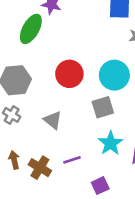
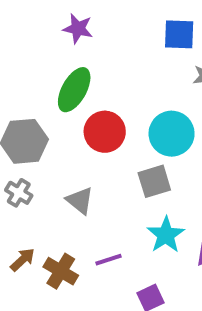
green ellipse: (31, 29) -> (74, 90), moved
brown arrow: (14, 160) -> (23, 260), turned 60

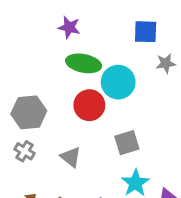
green ellipse: (74, 90) -> (84, 63), moved, turned 72
cyan circle: (172, 134) -> (118, 82), moved

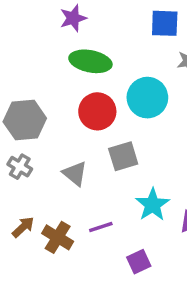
purple star: (69, 27) -> (73, 18), turned -30
cyan circle: (118, 82) -> (147, 98), moved
gray square: (127, 143) -> (123, 156), moved

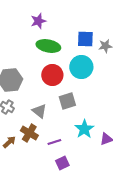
blue square: (165, 23) -> (85, 39), moved
brown cross: (58, 237) -> (29, 133), moved
purple square: (139, 262) -> (62, 163), moved

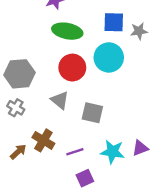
gray square: (67, 101) -> (92, 113), moved, turned 30
gray triangle: (39, 111) -> (60, 100), moved
cyan star: (84, 129) -> (113, 152), moved, turned -30

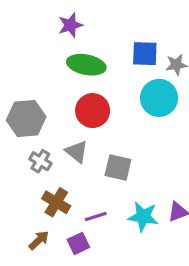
cyan circle: (109, 57) -> (159, 98), moved
gray cross: (16, 108) -> (40, 161), moved
brown arrow: (18, 152) -> (39, 240), moved
purple square: (85, 178) -> (78, 243), moved

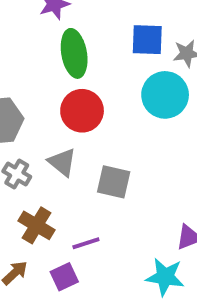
green ellipse: (86, 65) -> (74, 53), turned 69
cyan star: (143, 217) -> (165, 277), moved

